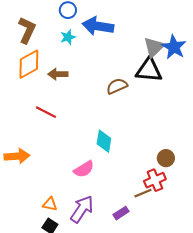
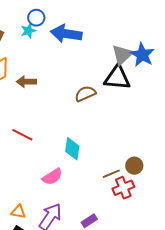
cyan star: (68, 37) -> (28, 31), moved
red line: (46, 112) -> (22, 135), moved
brown line: (143, 193) -> (111, 174), moved

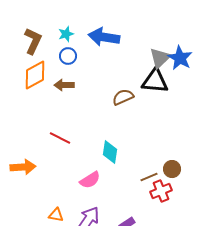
blue circle: (36, 18) -> (68, 56), moved

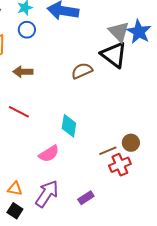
gray triangle: (160, 58) -> (119, 32), turned -30
black triangle: (155, 81) -> (114, 55), turned 32
brown arrow: (64, 85) -> (23, 72), moved

